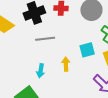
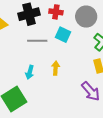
cyan square: (87, 50) -> (63, 35), moved, turned 35

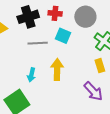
yellow arrow: (56, 68) -> (57, 69), size x1.5

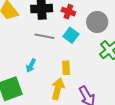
yellow rectangle: (100, 66) -> (66, 68), moved
yellow arrow: (57, 69) -> (58, 89), moved

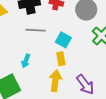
cyan square: (71, 35) -> (63, 40), moved

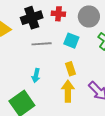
cyan square: (63, 40) -> (71, 41), moved

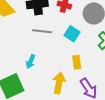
yellow rectangle: (70, 69) -> (77, 62), moved

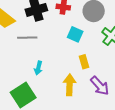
gray line: (42, 31) -> (27, 38), moved

